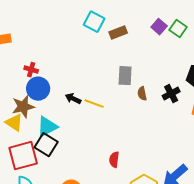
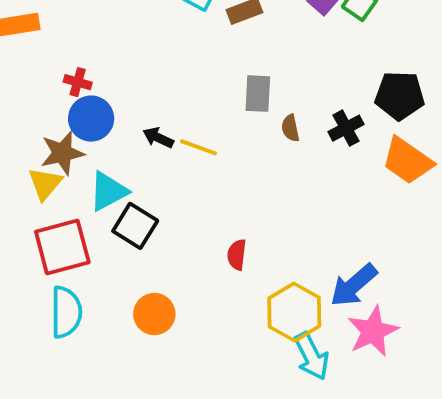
yellow triangle: (14, 123) -> (45, 184), turned 36
black square: (46, 145) -> (135, 226), moved

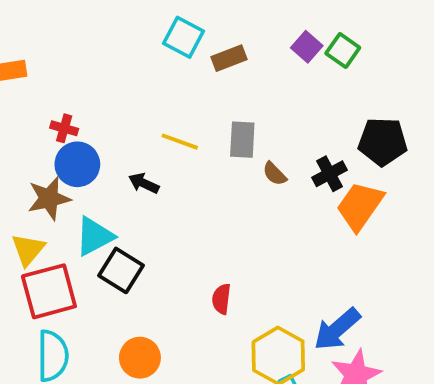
brown semicircle: (290, 128) -> (275, 174), turned -32
yellow line: (198, 147) -> (180, 142), moved
orange trapezoid: (407, 161) -> (360, 206), moved, turned 90
yellow triangle: (45, 184) -> (28, 250), moved

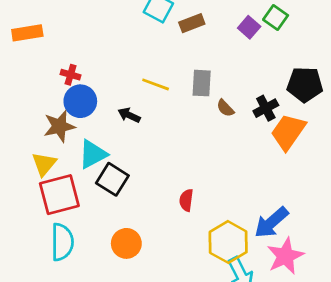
purple square: (307, 47) -> (249, 27), moved

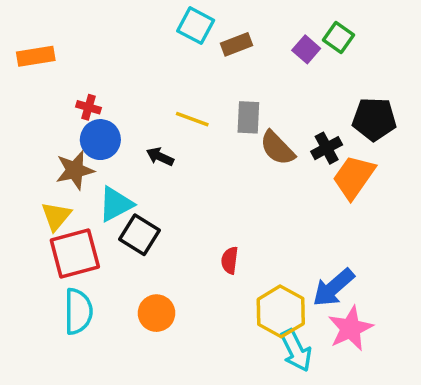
brown semicircle: (225, 108) -> (277, 148), size x1.6

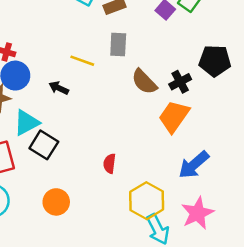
gray rectangle: (248, 117) -> (118, 45), moved
orange trapezoid: (354, 177) -> (174, 116), moved
blue arrow: (333, 288) -> (194, 165), moved

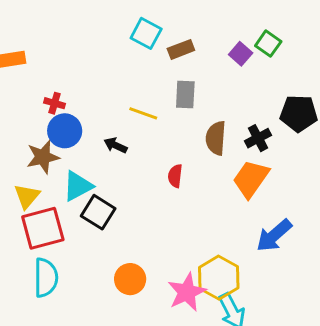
brown semicircle: (144, 82) -> (216, 138), turned 48
red semicircle: (109, 164) -> (175, 176), moved
orange circle: (56, 202) -> (130, 279), moved
pink star: (197, 213) -> (187, 292), moved

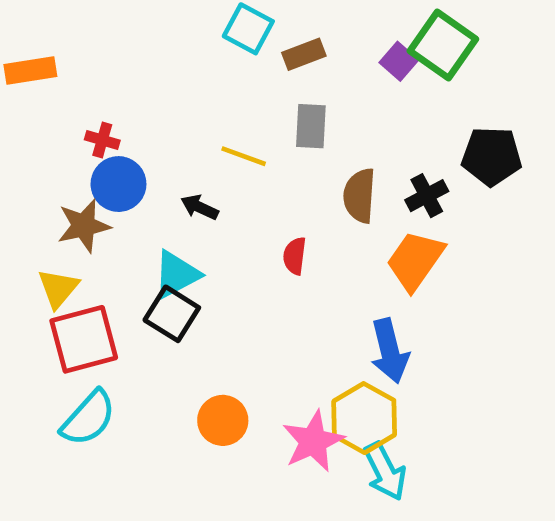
green square: (268, 44) -> (443, 45), size x1.6
cyan triangle: (78, 186) -> (176, 274), moved
blue arrow: (274, 235) -> (390, 351), moved, turned -63
cyan semicircle: (46, 278) -> (88, 418), turned 42

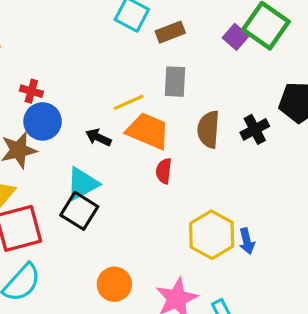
yellow line: (244, 156) -> (129, 102), turned -44
orange trapezoid: (415, 260) -> (148, 131), moved, turned 78
blue arrow: (390, 351) -> (247, 241), moved, size x0.6
yellow hexagon: (364, 418) -> (212, 235), moved

